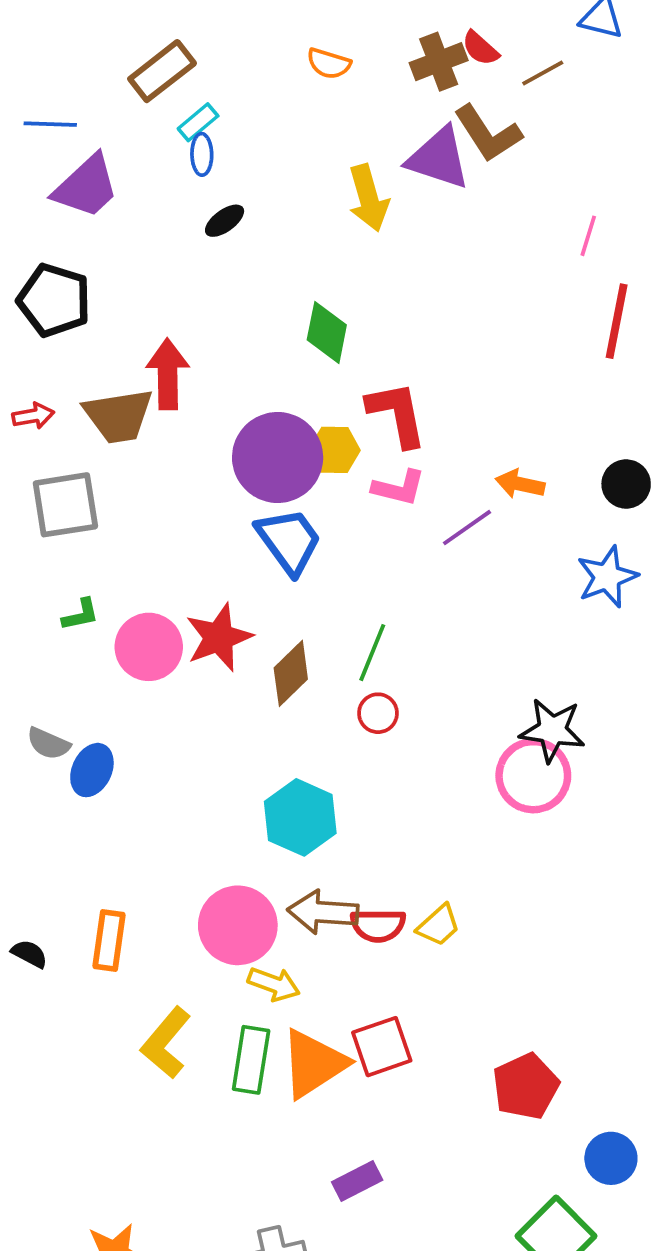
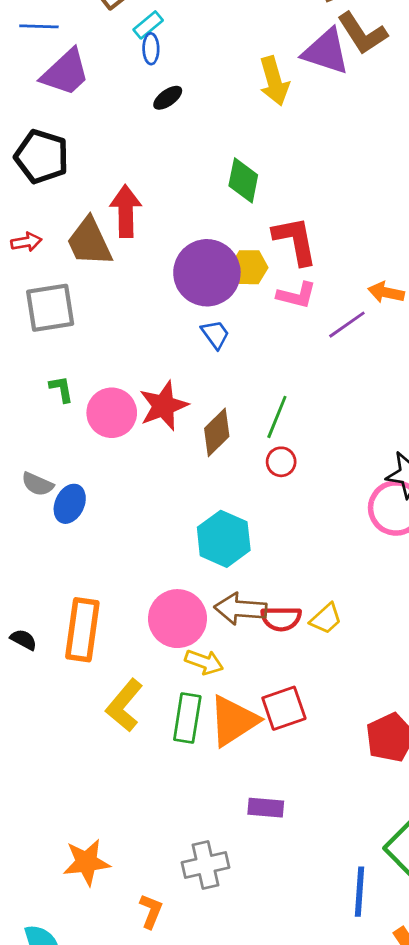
brown trapezoid: (118, 416) -> (89, 242), turned 74
blue trapezoid: (289, 541) -> (215, 334), size x0.6
green L-shape: (81, 615) -> (61, 389), turned -88
orange rectangle: (109, 941) -> (82, 630), size x1.4
purple rectangle: (357, 1181) -> (266, 808), turned 32

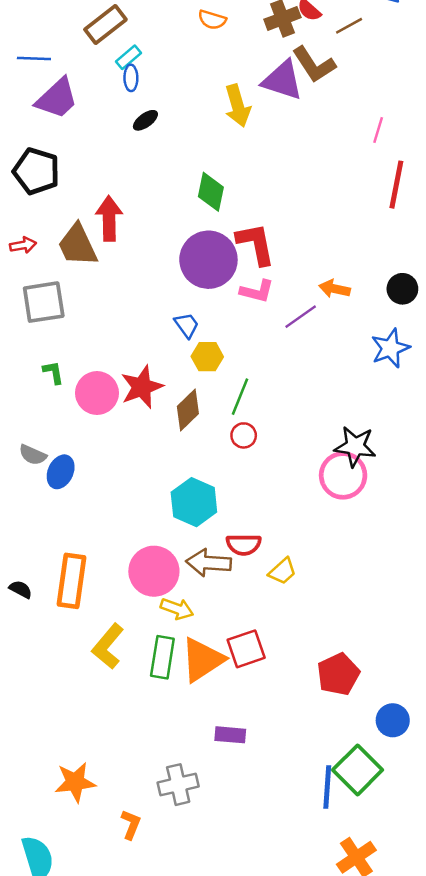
yellow hexagon: (249, 267) -> (207, 357), moved
purple circle: (207, 273) -> (208, 260), moved
red semicircle: (281, 619) -> (244, 545), moved
blue line: (360, 892) -> (327, 787), moved

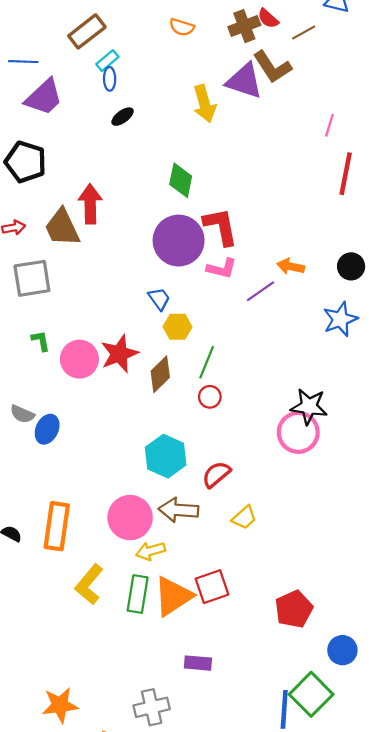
red semicircle: (244, 545) -> (216, 474), moved, turned 140
yellow arrow: (177, 609) -> (151, 551), turned 144

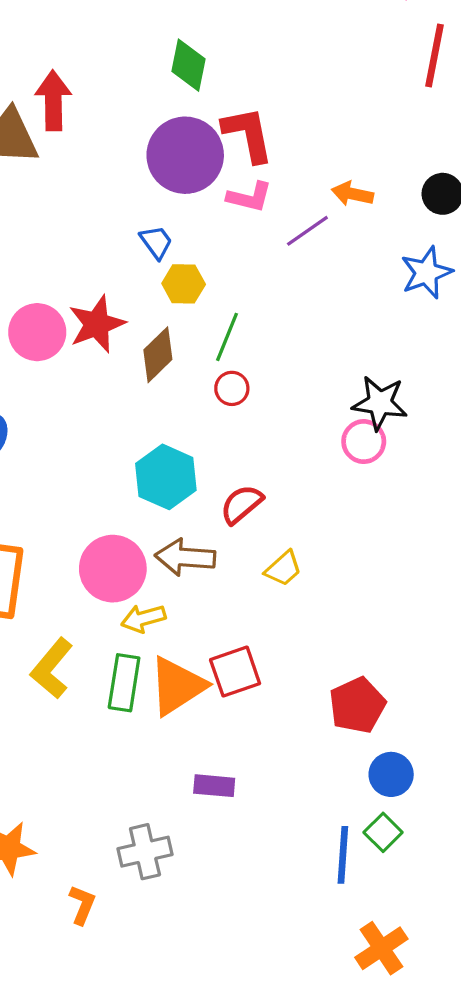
pink circle: (298, 432) -> (364, 442), size x0.7
blue circle: (342, 650) -> (391, 774), moved
green square: (311, 694) -> (383, 832), size x0.6

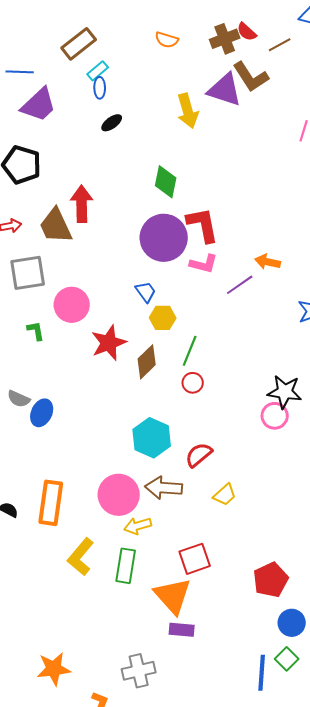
pink circle: (37, 332) -> (72, 305), moved
orange triangle: (177, 686) -> (173, 596), moved, turned -39

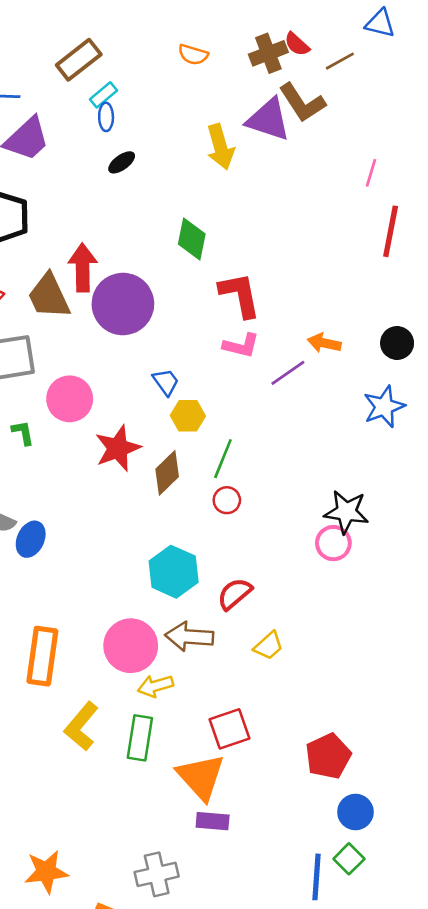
purple circle: (164, 238) -> (123, 304), moved

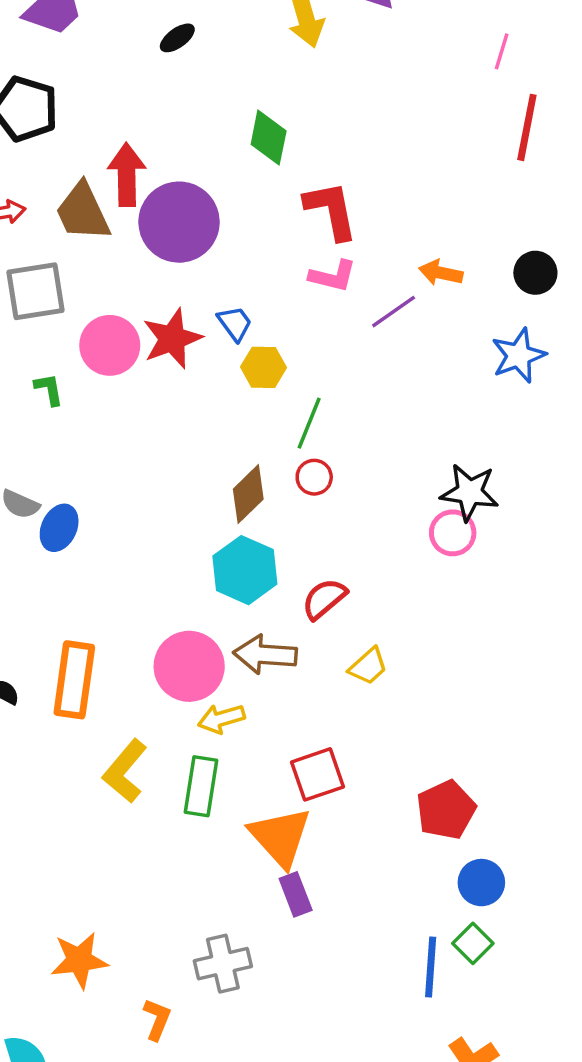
red star: (118, 448) -> (172, 339), moved
brown diamond: (167, 473) -> (248, 494), moved
purple rectangle: (213, 821) -> (296, 894), turned 64

